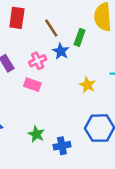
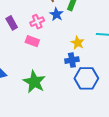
green star: (36, 134) -> (34, 82), size x1.6
blue cross: (62, 146) -> (72, 60), moved

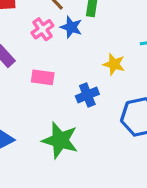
pink cross: (37, 22) -> (42, 29), moved
blue cross: (72, 60) -> (87, 95), moved

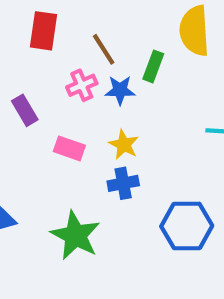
blue star: (71, 27) -> (120, 90), turned -30
yellow star: (114, 64) -> (124, 145), moved

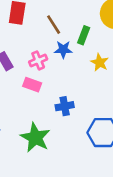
pink cross: (82, 85) -> (38, 60), moved
yellow star: (124, 145) -> (100, 62), moved

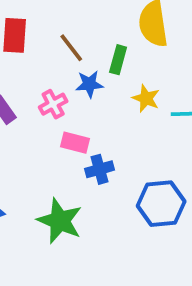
pink rectangle: (32, 85) -> (75, 143), moved

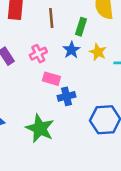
brown line: (71, 48) -> (51, 18), turned 30
blue star: (89, 84) -> (71, 50), moved, turned -30

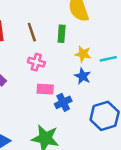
blue star: (71, 50) -> (83, 76), moved
pink cross: (38, 54) -> (36, 62), moved, turned -35

